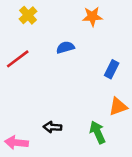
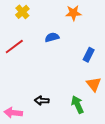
orange triangle: (118, 107) -> (94, 84), turned -49

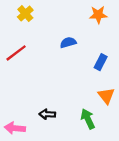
orange star: (73, 13) -> (98, 15), moved
blue semicircle: (52, 37) -> (68, 42), moved

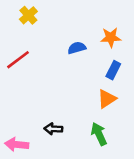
orange star: (98, 15) -> (111, 37), moved
orange triangle: (106, 96) -> (107, 99), moved, turned 36

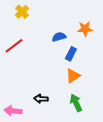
blue rectangle: (113, 70) -> (71, 54), moved
orange triangle: (107, 99) -> (73, 76), moved

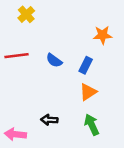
blue semicircle: (59, 37) -> (54, 60), moved, turned -128
red line: (14, 46) -> (17, 56), turned 30

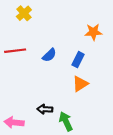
blue semicircle: (54, 60) -> (49, 55), turned -80
green arrow: (92, 125) -> (66, 121), moved

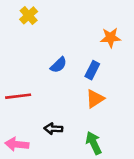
red line: (15, 51) -> (18, 96), moved
green arrow: (66, 121) -> (94, 143), moved

